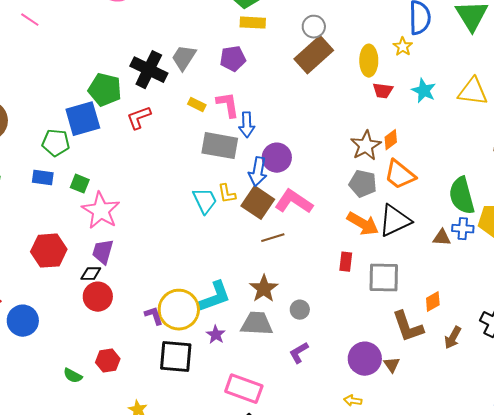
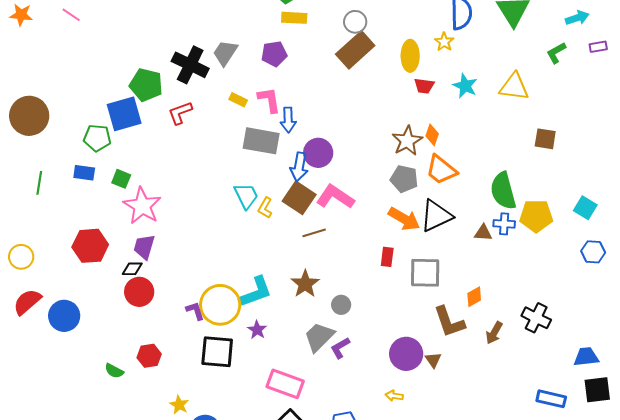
orange diamond: (391, 140) -> (432, 135), turned -35
yellow L-shape: (227, 194) -> (265, 208), moved, turned 40
gray trapezoid: (257, 324) -> (319, 337), moved, turned -48

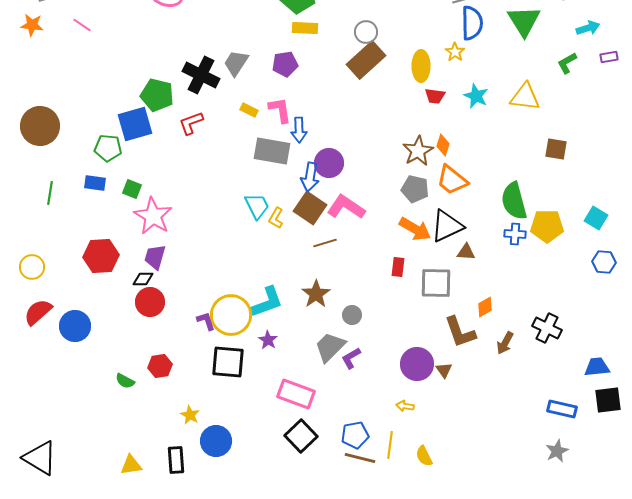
brown triangle: (483, 233) -> (466, 252), moved

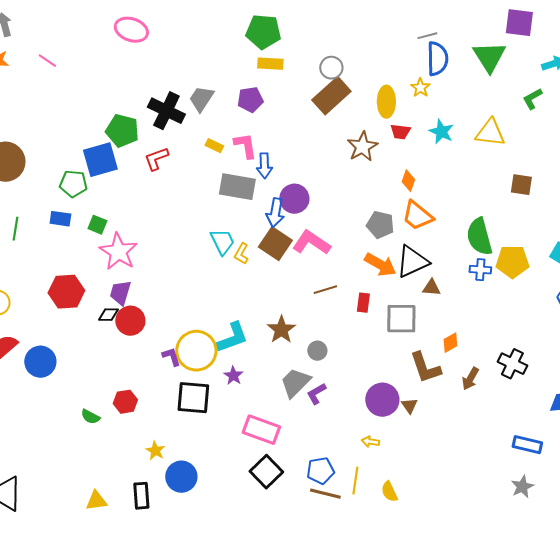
brown star: (418, 151) -> (362, 147), moved
brown line: (325, 243) -> (325, 290), moved
red circle: (150, 302) -> (130, 321), moved

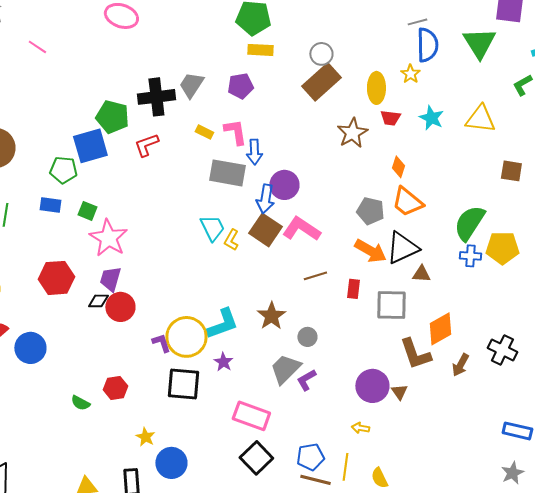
black cross: (166, 111) -> (156, 97), turned -33
green semicircle: (479, 237) -> (469, 223), turned 48
orange diamond: (450, 343) -> (440, 329), size x1.6

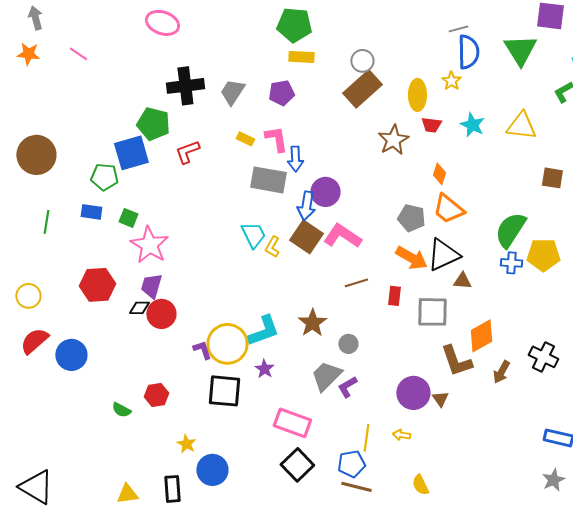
black cross: (156, 97) -> (185, 86), moved
yellow line: (345, 467) -> (366, 438), moved

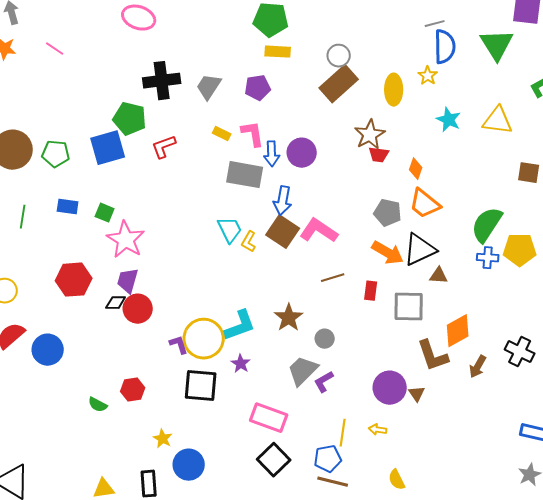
red trapezoid: (431, 125) -> (379, 155), moved
green pentagon: (104, 177) -> (56, 154), moved
purple circle: (325, 192) -> (302, 153), moved

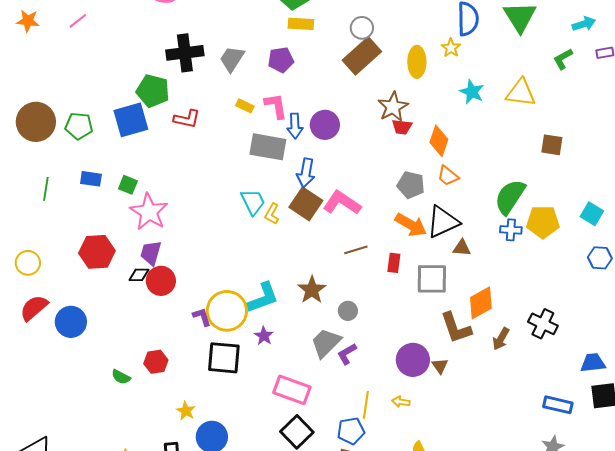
pink line: (55, 49) -> (78, 21), turned -72
red L-shape: (164, 147) -> (187, 119), turned -148
orange diamond: (416, 169) -> (439, 141), size x1.4
orange trapezoid: (425, 204) -> (448, 176), size x0.7

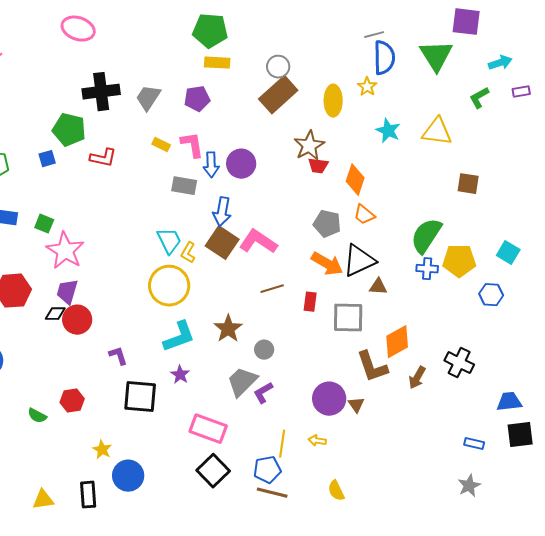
blue square: (131, 120) -> (47, 159), size x0.5
gray rectangle: (268, 147) -> (184, 186), size x0.7
blue hexagon: (600, 258) -> (491, 295), moved
yellow circle: (227, 311) -> (169, 286), moved
blue rectangle: (558, 405) -> (474, 444), size x0.7

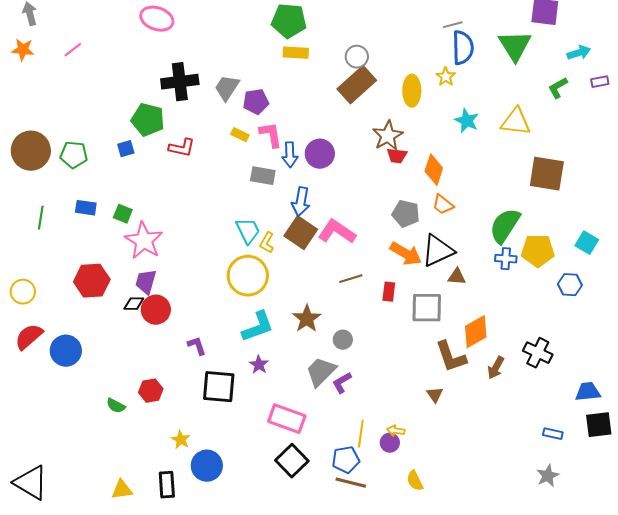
purple pentagon: (197, 99) -> (256, 102), moved
brown square: (468, 184) -> (547, 174), size x1.6
purple circle: (329, 399) -> (390, 443), moved, size x0.6

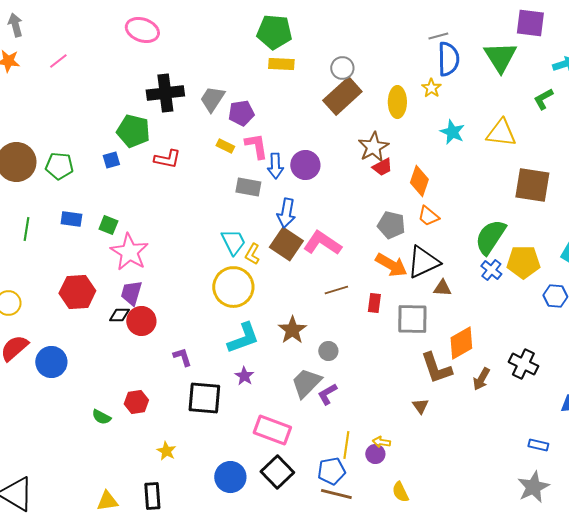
red trapezoid: (397, 156) -> (382, 167), turned -35
blue cross: (506, 259) -> (491, 270), turned 35
blue circle: (207, 466) -> (230, 477), moved
gray star: (548, 476) -> (533, 487), size x1.4

